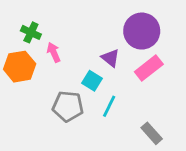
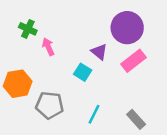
orange hexagon: (20, 67) -> (18, 84), moved
gray pentagon: (68, 106) -> (50, 105), moved
cyan line: (109, 106) -> (94, 114), moved

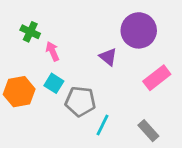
pink rectangle: (134, 61) -> (157, 78), moved
cyan square: (83, 72) -> (54, 83), moved
gray pentagon: (50, 105) -> (80, 101), moved

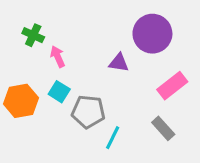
purple triangle: (108, 57) -> (119, 63), turned -30
gray rectangle: (148, 131) -> (163, 128), moved

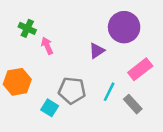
purple triangle: (119, 63) -> (97, 51), turned -42
cyan square: (59, 92) -> (50, 108), moved
cyan line: (113, 138) -> (109, 92), moved

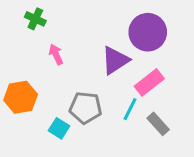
green cross: (27, 28) -> (35, 19), moved
purple triangle: (97, 51) -> (115, 60), size x1.5
pink rectangle: (140, 69) -> (149, 82), moved

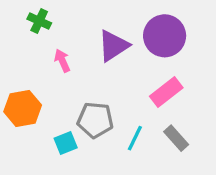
purple triangle: (115, 60) -> (113, 46), moved
cyan line: (130, 109) -> (135, 138), moved
cyan square: (59, 128) -> (66, 143), turned 36

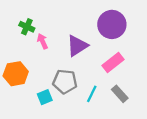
green cross: (39, 21) -> (27, 27), moved
purple triangle: (113, 46) -> (77, 46), moved

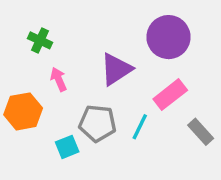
pink arrow: (43, 41) -> (59, 79), moved
cyan line: (92, 94) -> (140, 127), moved
gray rectangle: (120, 94) -> (201, 132), moved

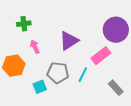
purple circle: (168, 37) -> (116, 30), moved
green cross: (40, 40) -> (24, 24), turned -32
gray rectangle: (201, 132) -> (116, 88), moved

